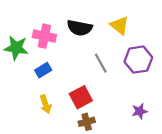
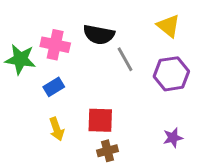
yellow triangle: (120, 25) -> (169, 26), moved
gray line: (101, 63) -> (125, 59), moved
red square: (81, 97) -> (100, 120), turned 30

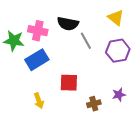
blue rectangle: (54, 87) -> (37, 60), size x1.6
yellow arrow: (57, 129) -> (39, 101), moved
brown cross: (108, 151) -> (94, 104), moved

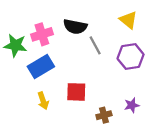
pink cross: (38, 31) -> (42, 34), turned -30
yellow arrow: (39, 101) -> (43, 101), moved

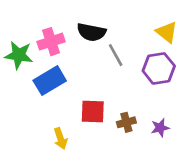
yellow triangle: (128, 20) -> (167, 32), moved
yellow arrow: (43, 101) -> (60, 138), moved
brown cross: (104, 115) -> (126, 122), moved

